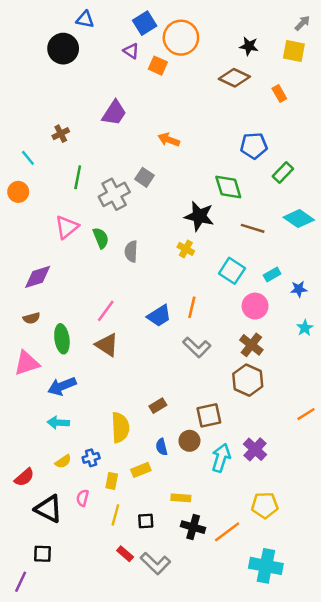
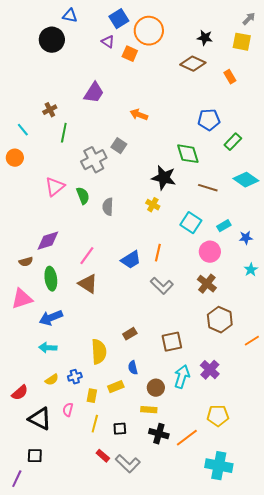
green line: (78, 177) -> (64, 133), moved
purple diamond: (38, 277) -> (48, 241), moved
brown hexagon: (248, 380) -> (220, 320), moved
brown circle: (189, 441) -> (156, 388), moved

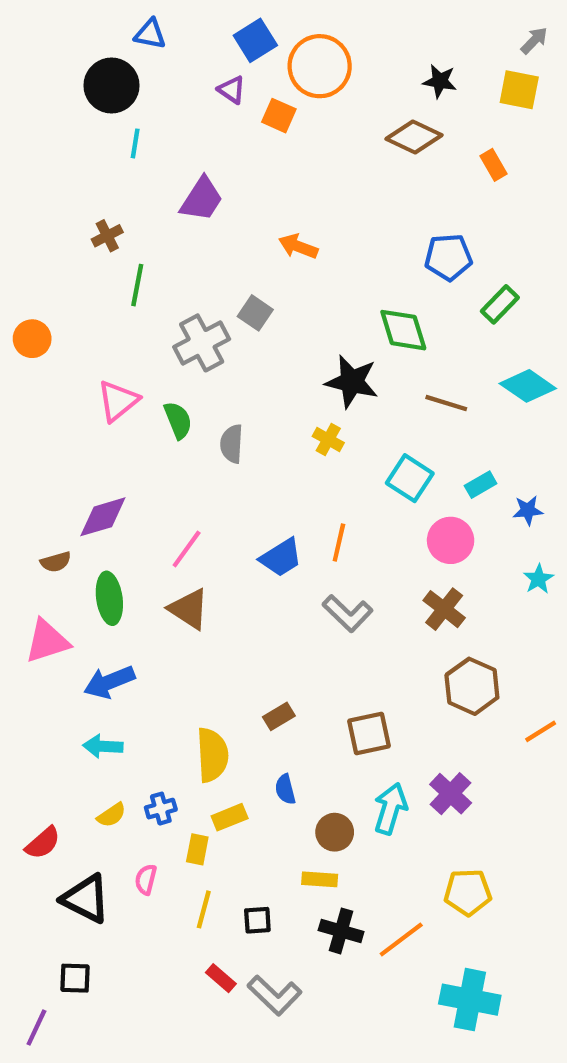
cyan line: (23, 130) -> (135, 143), moved, turned 48
yellow rectangle: (116, 387) -> (230, 817), moved

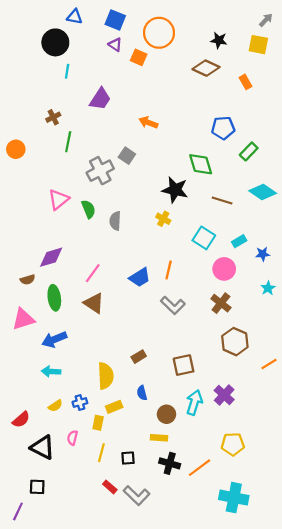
blue square: (255, 40) -> (115, 20), moved, turned -36
orange circle: (32, 339) -> (16, 149), moved

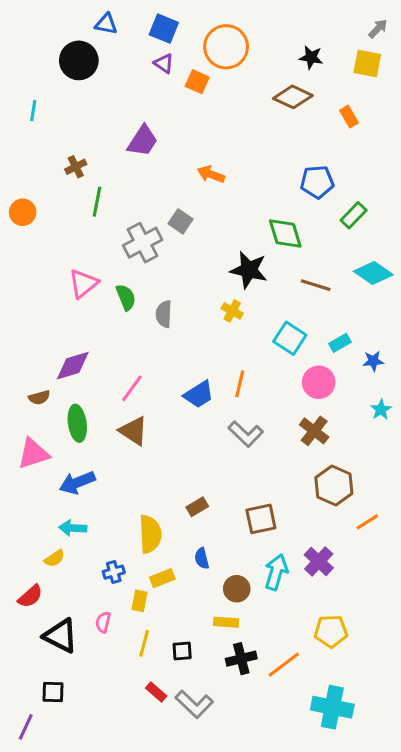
cyan line: (67, 71) -> (33, 111), moved
orange line: (269, 364) -> (367, 522), moved
yellow semicircle: (55, 406) -> (55, 558), moved
black cross: (170, 463) -> (241, 659), turned -30

